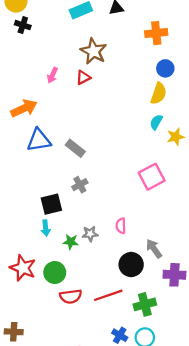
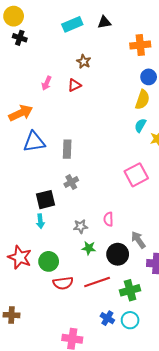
brown star: (93, 51) -> (84, 61), size x0.6
gray rectangle: (75, 148) -> (67, 149), turned 54
green star: (71, 242) -> (89, 248), moved

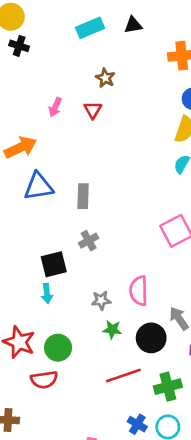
red triangle: (74, 85) -> (93, 110), turned -32
pink semicircle: (108, 219) -> (139, 291), size x1.5
red semicircle: (63, 283) -> (44, 380), moved

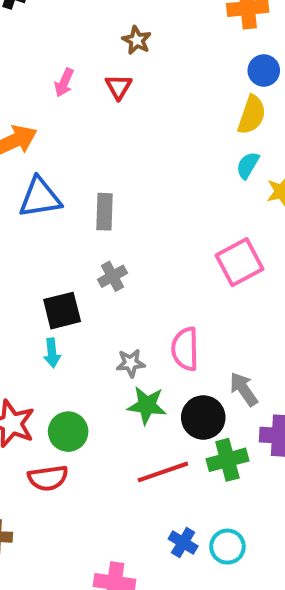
green star: (112, 330) -> (147, 405), size x1.4
green cross: (168, 387) -> (227, 460), moved

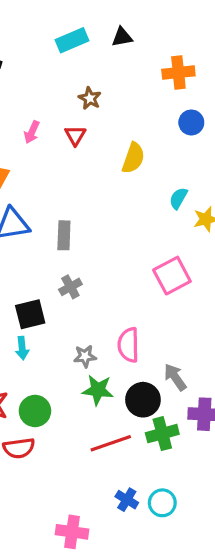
yellow semicircle: (252, 115) -> (133, 158), moved

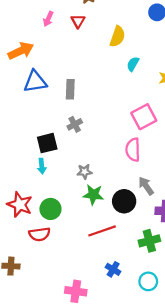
cyan semicircle: (178, 198) -> (133, 64), moved
pink semicircle: (128, 345) -> (133, 150), moved
green cross: (162, 434) -> (149, 241), moved
cyan circle: (162, 503) -> (148, 281), moved

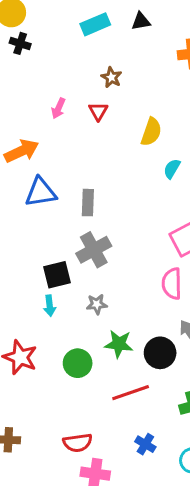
gray cross: (75, 124) -> (94, 250), size x1.6
gray star: (85, 172) -> (97, 304), moved
green circle: (50, 209) -> (78, 363), moved
red semicircle: (39, 234) -> (78, 443), moved

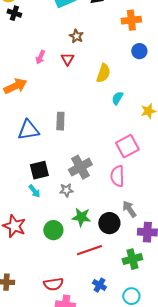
blue triangle: (41, 192) -> (28, 130), moved
gray cross: (94, 250) -> (80, 167), moved
cyan arrow: (50, 306) -> (34, 191), turned -32

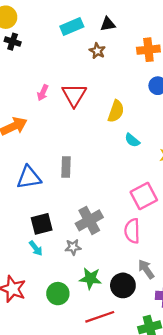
brown star: (76, 36) -> (97, 51), moved
red triangle: (67, 59) -> (74, 95), size x1.6
cyan semicircle: (117, 98) -> (132, 140), turned -80

